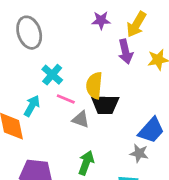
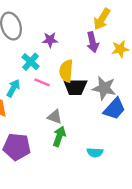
purple star: (101, 20) -> (50, 40), moved
gray triangle: (81, 119) -> (55, 117), moved
gray star: (139, 153) -> (104, 88), moved, size x1.5

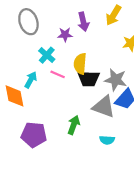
purple arrow: (93, 42) -> (83, 22), moved
gray triangle: (55, 117) -> (104, 107), moved, size x1.6

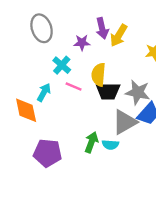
yellow arrow: (113, 15) -> (119, 35), moved
gray triangle: (104, 107) -> (125, 122), turned -50
cyan semicircle: (107, 140) -> (110, 145), moved

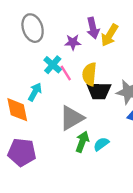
pink line: (74, 86) -> (66, 73), moved, turned 35
gray triangle: (125, 122) -> (72, 118), moved
cyan semicircle: (110, 145) -> (101, 144), turned 140
purple pentagon: (47, 153) -> (22, 152), moved

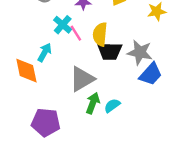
purple pentagon: (22, 152) -> (46, 122), moved

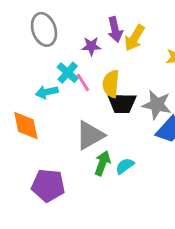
cyan arrow: (45, 52) -> (47, 92), moved, turned -132

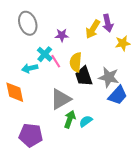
purple arrow: (115, 29) -> (108, 23), moved
black trapezoid: (122, 103) -> (84, 76), turned 70

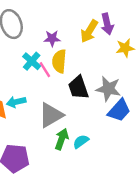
yellow semicircle: (76, 62) -> (59, 61), moved
cyan arrow: (30, 68) -> (16, 102), moved

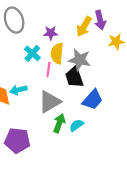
pink line: (45, 70) -> (48, 69), moved, turned 40
gray star: (108, 89) -> (80, 60), moved
blue trapezoid: (119, 110) -> (93, 100), moved

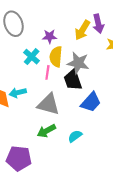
gray triangle: (50, 102) -> (48, 104), turned 45
green arrow: (59, 123) -> (46, 131), moved, turned -138
cyan semicircle: (76, 125) -> (75, 136), moved
purple pentagon: (17, 140) -> (19, 158), moved

